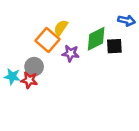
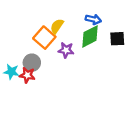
blue arrow: (127, 20) -> (93, 19), moved
black square: (114, 46) -> (117, 39), moved

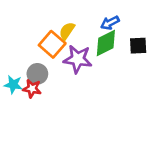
blue arrow: (93, 19) -> (110, 23), turned 140
purple star: (66, 50) -> (78, 59), size x1.5

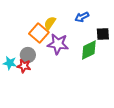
green diamond: (106, 43) -> (89, 50), moved

